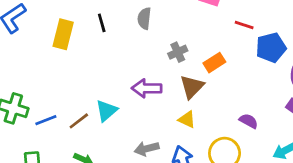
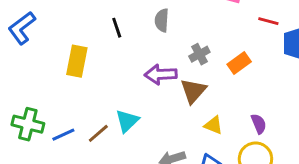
yellow rectangle: (63, 34) -> (77, 61), moved
brown triangle: (192, 87) -> (193, 91), moved
purple arrow: (147, 88) -> (161, 74), moved
purple semicircle: (249, 121) -> (259, 124), moved, turned 42

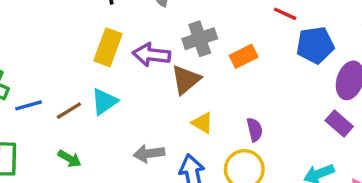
gray cross: (199, 54) -> (200, 39), size x1.4
yellow rectangle: (77, 61) -> (108, 47), moved

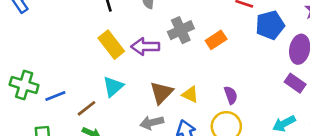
yellow rectangle: (108, 47) -> (111, 45), turned -52
brown triangle: (186, 80) -> (161, 93), moved
brown line: (69, 111) -> (87, 108), moved

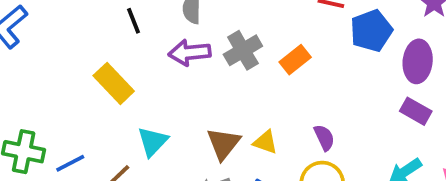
yellow rectangle: (111, 45) -> (114, 83), moved
purple arrow: (145, 47) -> (190, 53), moved

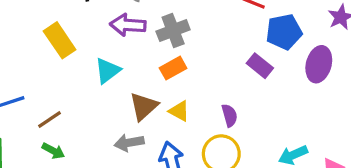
orange rectangle: (295, 60) -> (173, 68), moved
purple rectangle: (416, 111) -> (260, 66), moved
cyan triangle: (153, 141) -> (108, 71), moved

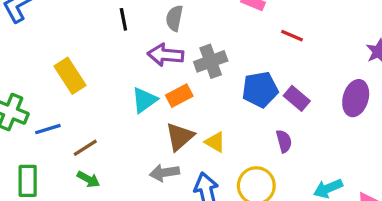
blue pentagon: (284, 32) -> (260, 90), moved
yellow rectangle: (60, 40) -> (70, 76), moved
orange rectangle: (173, 68) -> (179, 96), moved
purple semicircle: (229, 115) -> (284, 141), moved

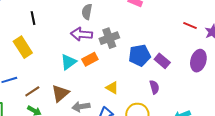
black line: (123, 19) -> (33, 18), moved
red line: (292, 36) -> (190, 26), moved
brown triangle: (180, 137) -> (60, 93), moved

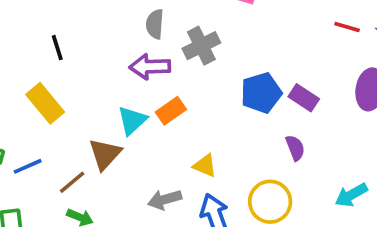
gray cross: (109, 38) -> (201, 46), moved
yellow triangle: (112, 88) -> (205, 166), moved
brown triangle: (60, 93) -> (105, 154), moved

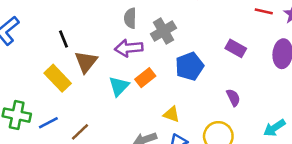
blue pentagon: (261, 93) -> (189, 66), moved
purple rectangle: (304, 98) -> (236, 48), moved
brown triangle: (105, 154) -> (86, 62), moved

